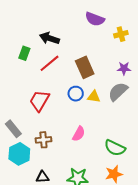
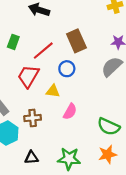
green rectangle: (24, 53) -> (13, 42), moved
red line: (50, 63) -> (43, 51), moved
yellow triangle: (94, 97) -> (53, 91), moved

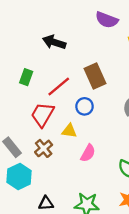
brown cross: (33, 118) -> (44, 148), moved, turned -35

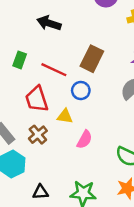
brown rectangle: (95, 76) -> (92, 59), turned 50
red line: (59, 87) -> (54, 70), turned 65
red trapezoid: (42, 115) -> (37, 99), turned -48

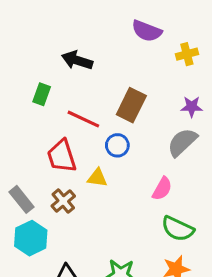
green rectangle: (20, 60) -> (42, 94), moved
pink semicircle: (84, 139) -> (162, 189), moved

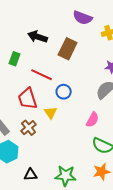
brown rectangle: (131, 105) -> (68, 49), moved
yellow triangle: (97, 178) -> (51, 113), turned 48

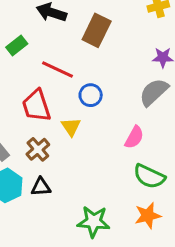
green rectangle: (15, 59) -> (17, 45), turned 32
black triangle: (31, 175) -> (41, 187), moved

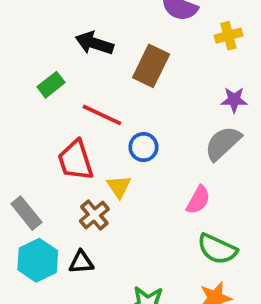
brown cross: (38, 149) -> (94, 215), moved

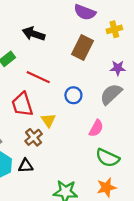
brown rectangle: (151, 66) -> (83, 47), moved
blue circle: (143, 147) -> (73, 95), moved

